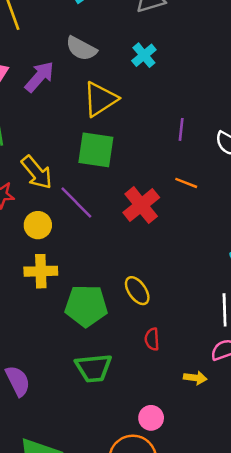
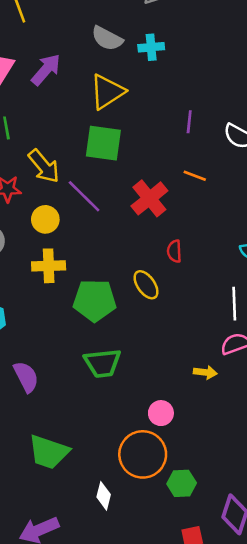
gray semicircle: (81, 49) -> (107, 38), moved
cyan cross: (144, 55) -> (151, 47), turned 35
red semicircle: (152, 339) -> (174, 251), moved

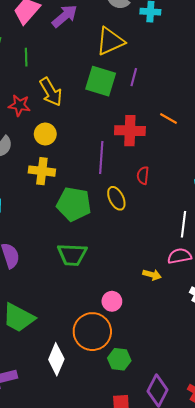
purple line: (189, 122) -> (134, 77), moved
purple line: (84, 196) -> (101, 158), moved, turned 40
red cross: (149, 198) -> (130, 131), turned 32
white diamond: (104, 496) -> (56, 359), size x1.4

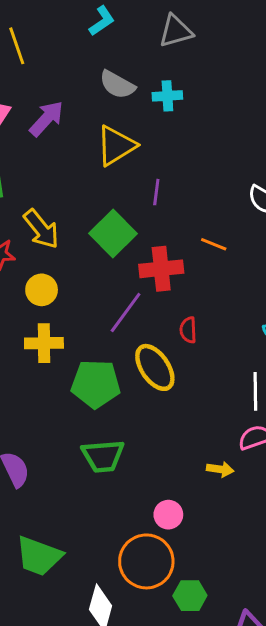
green square: (101, 81) -> (113, 234), moved, turned 36
purple line: (101, 158) -> (126, 313), turned 40
yellow ellipse: (116, 198) -> (155, 367), size x1.4

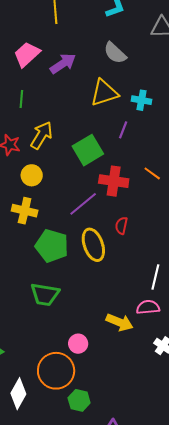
cyan cross: (167, 96) -> (141, 100), moved
yellow arrow: (41, 229) -> (41, 135), turned -124
yellow arrow: (220, 469) -> (120, 322), size x1.5

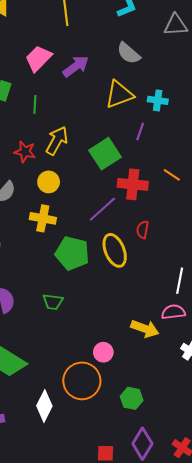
green trapezoid: (45, 294) -> (53, 302), moved, size x0.7
green hexagon: (79, 400) -> (132, 398), moved

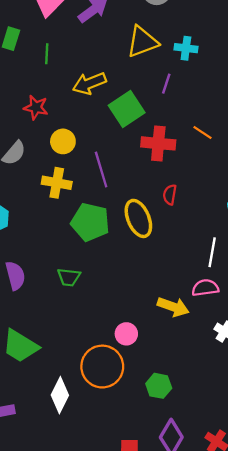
yellow arrow: (57, 141) -> (89, 83), moved, turned -140
purple line: (102, 209) -> (101, 169), moved, turned -64

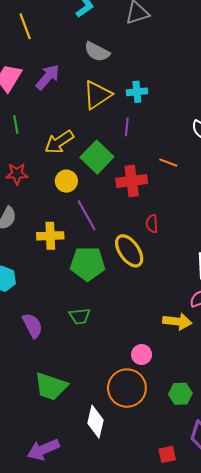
yellow circle: (63, 141) -> (66, 181), moved

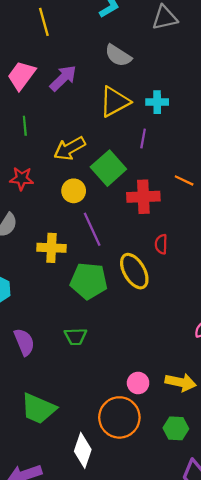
yellow arrow: (177, 321) -> (181, 382), moved

